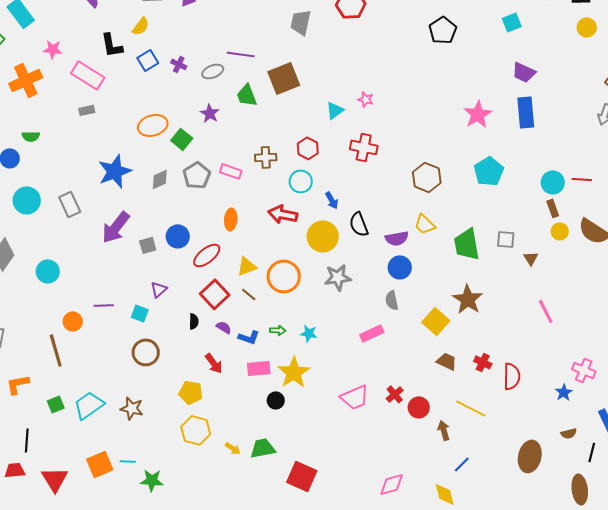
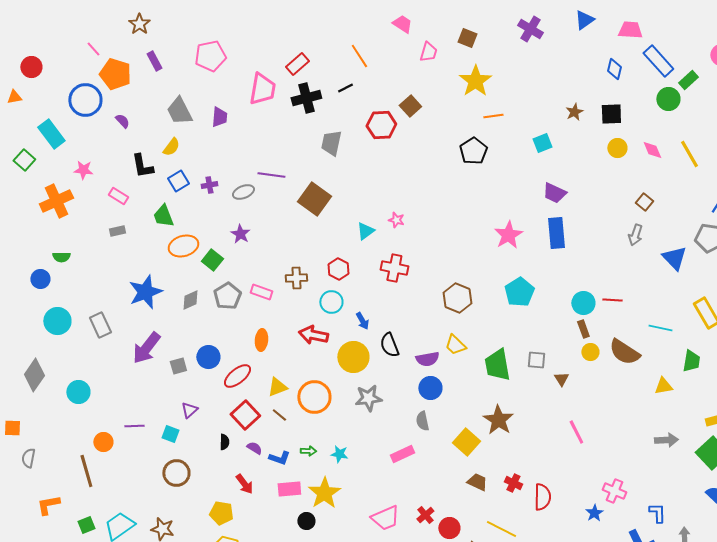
purple cross: (179, 64) -> (209, 185), turned -35
pink rectangle: (88, 75) -> (118, 196), size x0.6
brown square: (284, 78) -> (314, 199), turned -32
green trapezoid: (247, 95) -> (163, 216), moved

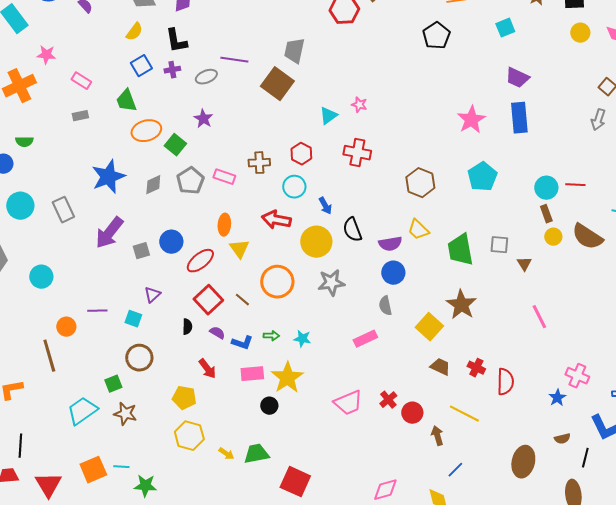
gray trapezoid: (331, 143) -> (294, 51), moved
black L-shape: (142, 166) -> (176, 41), moved
yellow triangle: (277, 387) -> (239, 249), moved, turned -45
green square: (86, 525) -> (113, 384), moved

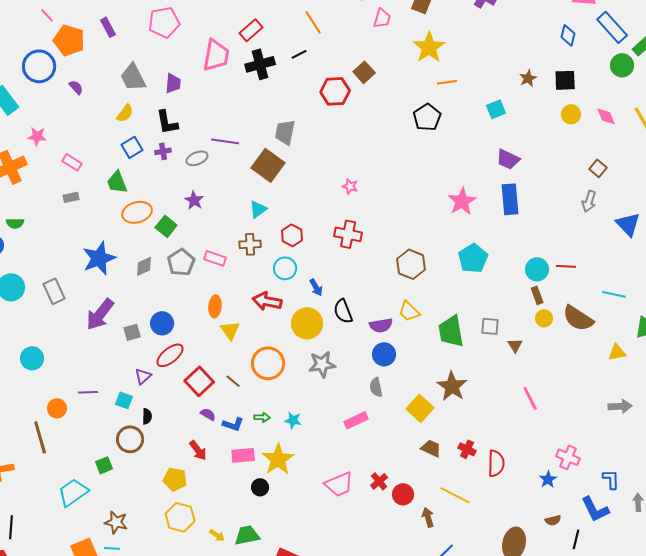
cyan triangle: (328, 116) -> (258, 209), moved
red ellipse: (200, 261) -> (170, 355), moved
black semicircle: (187, 327) -> (147, 416), moved
brown star: (125, 414) -> (116, 522), moved

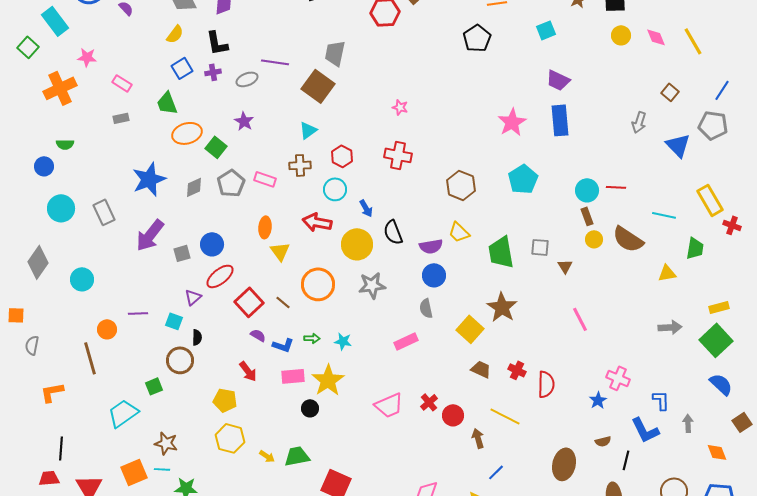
brown square: (598, 168) -> (670, 92), moved

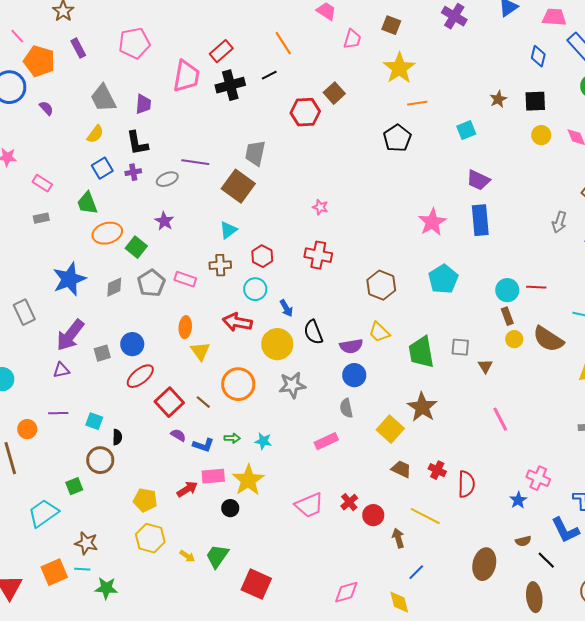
purple triangle: (193, 297) -> (61, 370), moved, turned 30
red arrow: (248, 371) -> (187, 489), moved, turned -85
green trapezoid: (297, 456) -> (217, 556), turned -44
black line: (626, 460) -> (546, 560), turned -60

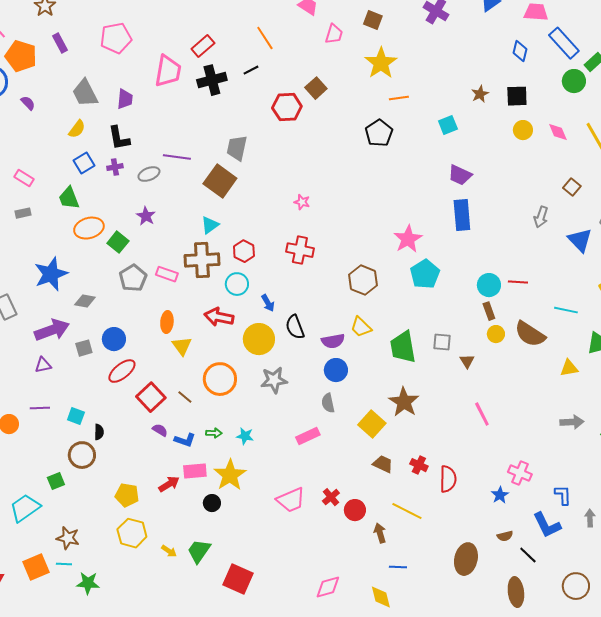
pink star: (432, 222) -> (408, 239), moved
brown cross: (220, 265) -> (202, 260), size x1.6
gray diamond: (114, 287) -> (85, 301), moved, turned 35
purple arrow: (70, 335) -> (52, 330), turned -148
blue line: (416, 572) -> (398, 567), turned 48

